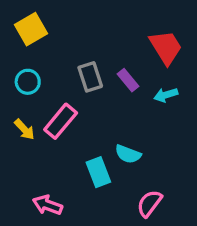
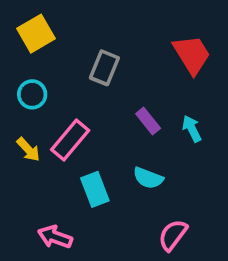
gray rectangle: (90, 77) -> (104, 68), moved, turned 40
purple rectangle: (128, 80) -> (148, 121), moved
cyan arrow: (166, 95) -> (192, 129), moved, turned 80
cyan rectangle: (98, 172) -> (95, 189), moved

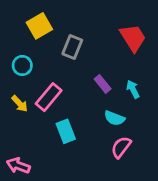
yellow square: (36, 34) -> (39, 26), moved
cyan semicircle: (148, 178) -> (114, 118), moved
pink semicircle: (173, 235) -> (121, 147), moved
pink arrow: (55, 237) -> (18, 166), moved

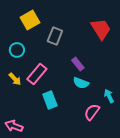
cyan arrow: (133, 89) -> (109, 96), moved
cyan semicircle: (114, 118) -> (81, 83), moved

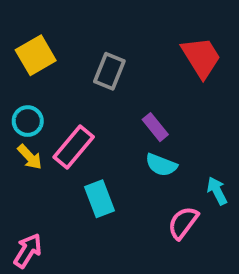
yellow square: (30, 20) -> (36, 55), moved
cyan circle: (17, 50) -> (28, 121), moved
pink arrow: (14, 126) -> (28, 251), turned 102

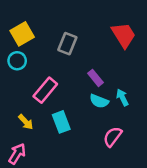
cyan circle: (28, 121) -> (17, 61), moved
yellow arrow: (30, 157) -> (26, 122), moved
cyan arrow: (217, 191) -> (122, 97), moved

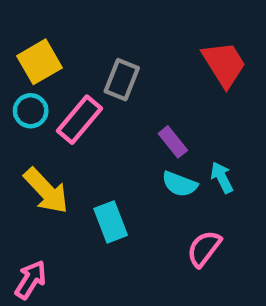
pink rectangle: (45, 90) -> (80, 120), moved
yellow arrow: (26, 122) -> (46, 191), moved, size x1.6

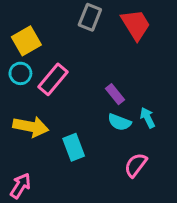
red trapezoid: (224, 64) -> (136, 25), moved
gray rectangle: (122, 80) -> (90, 17), moved
yellow arrow: (46, 191) -> (31, 127), turned -36

